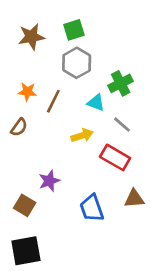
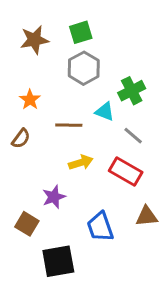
orange star: (27, 92) -> (30, 100), turned 30
brown line: (53, 101) -> (69, 125), moved, turned 65
yellow arrow: (82, 136) -> (81, 162), moved
black square: (26, 251) -> (58, 261), moved

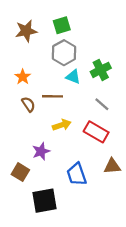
cyan triangle: (105, 112) -> (73, 77), moved
brown semicircle: (21, 139) -> (28, 104), moved, turned -70

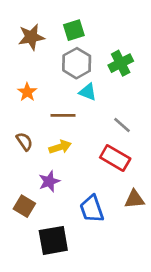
green cross: (101, 70) -> (121, 63), moved
brown semicircle: (28, 104) -> (24, 141), moved
yellow arrow: (62, 125) -> (60, 147), moved

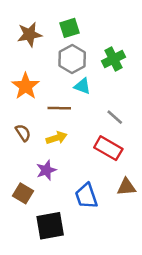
orange star: (27, 92) -> (26, 86), size x1.5

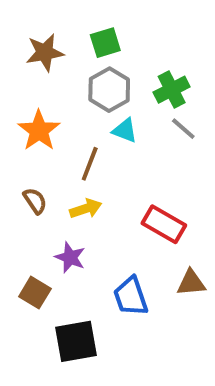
brown line: (59, 108) -> (90, 164), turned -70
gray line: (115, 117) -> (183, 129), moved
purple star: (46, 170) -> (70, 257), turned -30

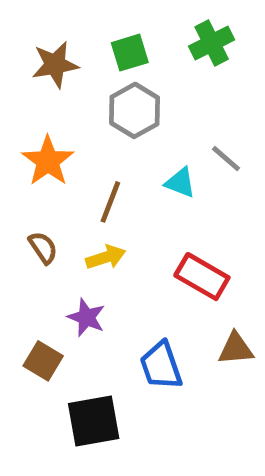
green cross: (172, 90) -> (212, 43), moved
cyan triangle: (125, 131) -> (180, 183), moved

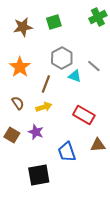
green cross: (212, 43) -> (98, 17), moved
gray hexagon: (135, 110) -> (62, 58), moved
brown square: (43, 361) -> (12, 135), moved

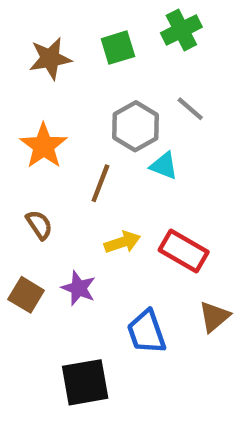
green cross: (98, 17) -> (181, 30), moved
gray line: (94, 66) -> (190, 109), moved
yellow arrow: (44, 107) -> (122, 242), moved
brown triangle: (98, 145) -> (214, 317), turned -35

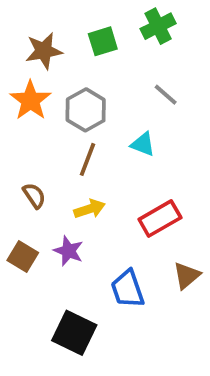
gray hexagon: (135, 126) -> (86, 110), moved
orange star: (44, 146) -> (30, 100), moved
yellow arrow: (122, 242) -> (89, 209), moved
red rectangle: (184, 251) -> (160, 218), turned -60
black square: (85, 382) -> (74, 333), turned 36

